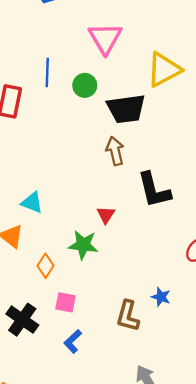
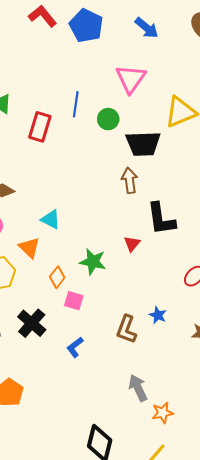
red triangle: (106, 215) -> (132, 244), moved
pink square: (65, 302) -> (74, 301), moved

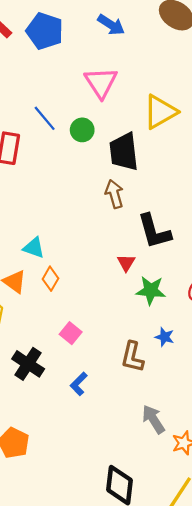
blue line: (76, 104) -> (45, 118), turned -40
black trapezoid: (143, 144) -> (124, 152), turned 93
green star: (93, 262) -> (151, 290), moved
orange diamond: (57, 277) -> (50, 279), moved
pink square: (74, 301) -> (71, 333), turned 30

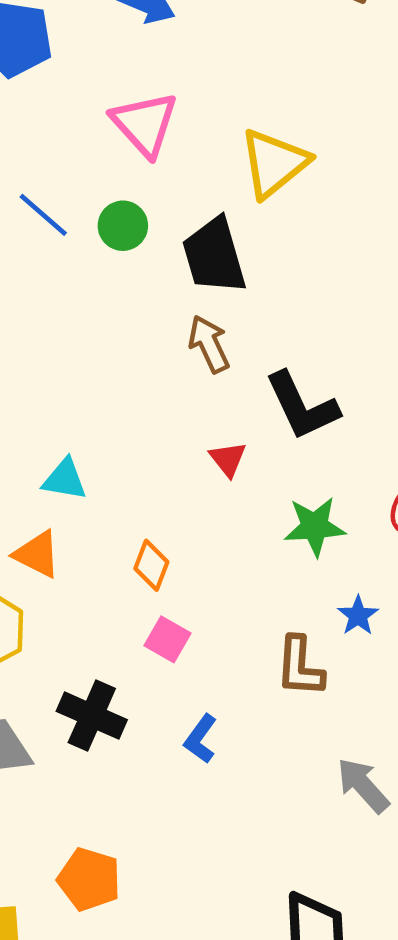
red triangle: (126, 263) -> (228, 459), moved
orange diamond: (50, 279) -> (151, 565), moved
blue star: (165, 337) -> (358, 616), turned 30

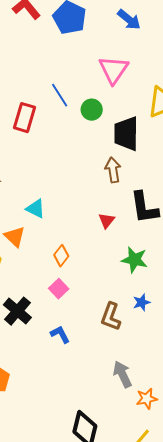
blue L-shape: (201, 739) -> (60, 334), turned 100

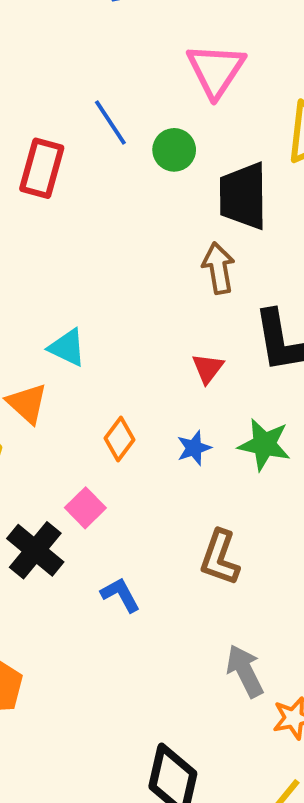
pink square: (59, 289) -> (85, 508), moved
blue star: (142, 302) -> (194, 448), moved

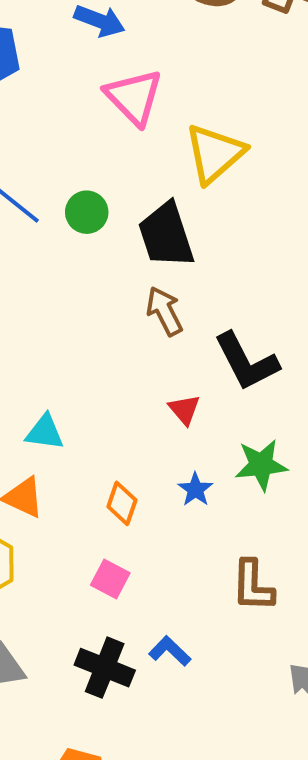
pink triangle: (216, 70) -> (134, 97), moved
black cross: (35, 550) -> (105, 668), moved

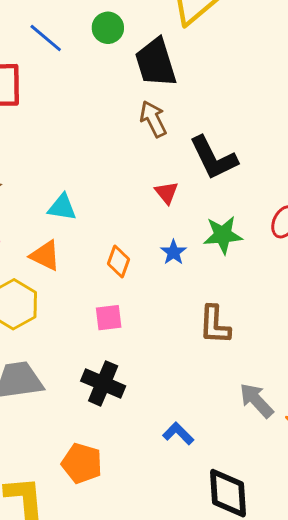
green circle: (87, 212) -> (108, 28), moved
pink square: (110, 579) -> (109, 318), turned -36
blue L-shape: (170, 651) -> (178, 434), moved

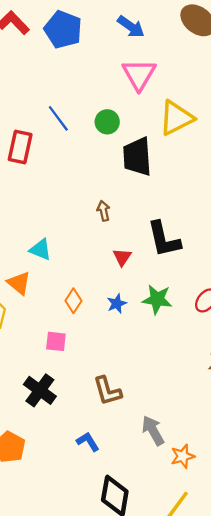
brown arrow: (153, 119) -> (104, 211), moved, size x0.7
brown L-shape: (215, 325) -> (107, 391), moved, turned -32

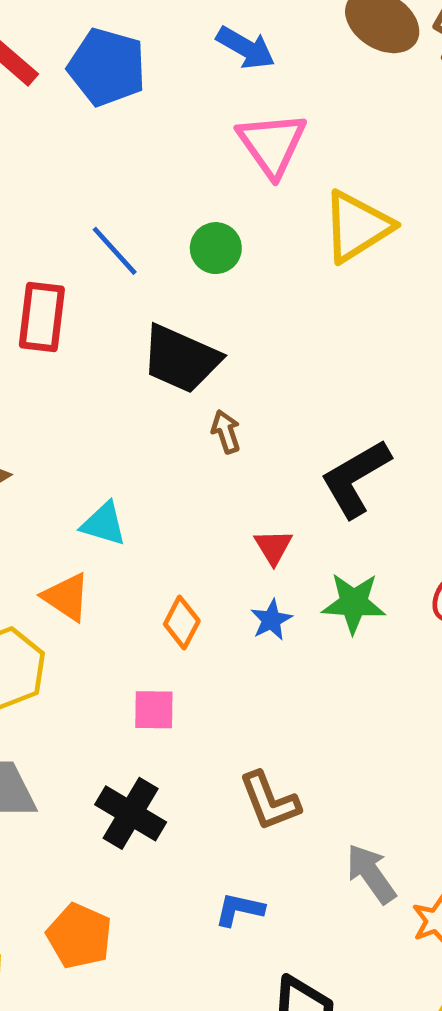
black trapezoid: (137, 157) -> (181, 359), moved, turned -57
black L-shape: (164, 239) -> (355, 478), turned 78
red triangle: (122, 257) -> (273, 547), moved
blue L-shape: (88, 442) -> (239, 910), turned -40

